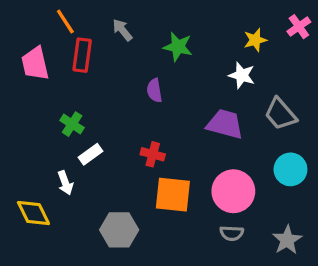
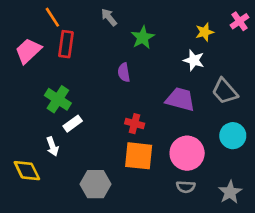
gray arrow: (122, 30) -> (109, 17), moved
green star: (178, 47) -> (143, 37), turned 30
pink trapezoid: (35, 64) -> (28, 51), turned 60
green cross: (72, 124) -> (58, 99), size x1.4
red cross: (153, 154) -> (135, 124), moved

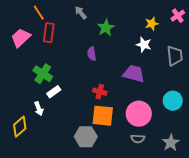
gray trapezoid: (225, 91) -> (175, 56), moved, turned -145
yellow diamond: (27, 171) -> (20, 127), turned 75
gray hexagon: (96, 184) -> (86, 137), moved

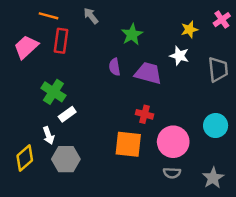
orange line: (39, 13) -> (48, 16), turned -42
gray arrow: (81, 13) -> (91, 16), moved
purple trapezoid: (134, 74) -> (148, 73), moved
red cross: (100, 92) -> (144, 114), moved
gray hexagon: (86, 137) -> (66, 159), moved

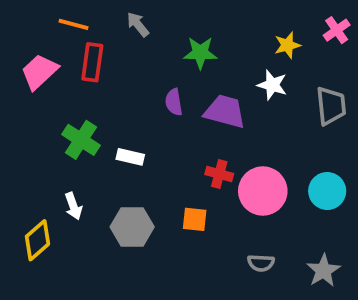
green star: (132, 34) -> (200, 53), turned 30
white rectangle: (67, 114) -> (130, 157), moved, turned 49
pink circle: (173, 142) -> (263, 191), moved
orange square: (128, 144) -> (195, 219), size x0.6
gray hexagon: (66, 159) -> (132, 227), moved

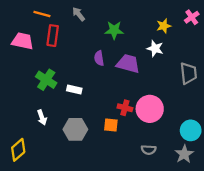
pink trapezoid: (39, 72) -> (23, 41), turned 55
gray trapezoid: (331, 106) -> (188, 73), moved
red cross: (219, 174) -> (125, 108), moved
cyan circle: (327, 191) -> (191, 130), moved
yellow diamond: (37, 240) -> (18, 150), moved

